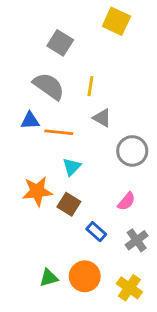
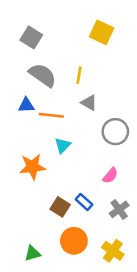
yellow square: (116, 21) -> (102, 32), moved
gray square: (60, 43) -> (31, 37), moved
brown square: (69, 204) -> (60, 207), moved
green triangle: (49, 278) -> (33, 253), moved

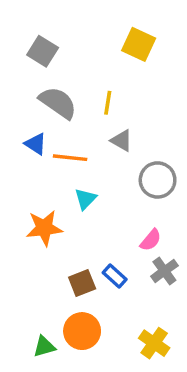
blue triangle: (26, 105) -> (36, 144), turned 36
brown square: (60, 207) -> (82, 283), turned 36
gray cross: (119, 209) -> (164, 271), moved
orange circle: (74, 241) -> (82, 331), moved

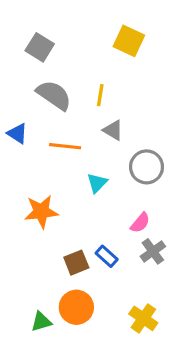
blue triangle: (36, 144) -> (17, 133), moved
cyan triangle: (85, 199) -> (97, 183), moved

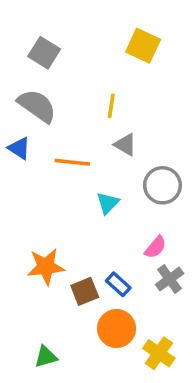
gray semicircle: (54, 95) -> (37, 106), moved
orange star: (41, 212) -> (46, 267), moved
orange circle: (76, 307) -> (117, 328), moved

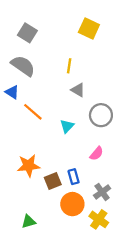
orange line: (72, 162) -> (33, 112), moved, turned 35
gray cross: (170, 279) -> (102, 192), moved
blue rectangle: (118, 284) -> (74, 177), turned 32

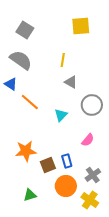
yellow square: (89, 28) -> (81, 26), turned -30
green triangle: (29, 222) -> (30, 195), moved

